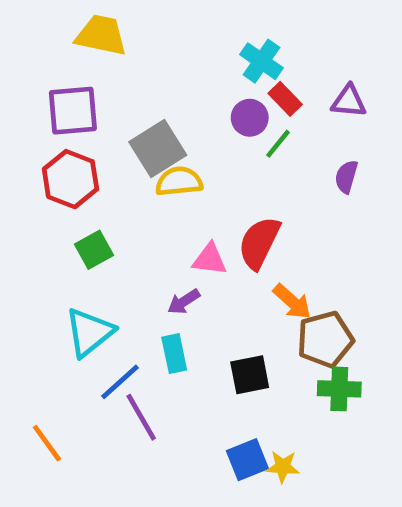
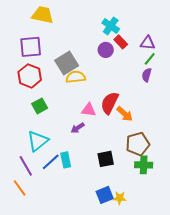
green line: (278, 144) -> (150, 59), moved
orange arrow: (292, 302) -> (125, 114), moved
cyan rectangle: (174, 354) -> (66, 160), moved
purple line: (141, 417) -> (26, 166), moved

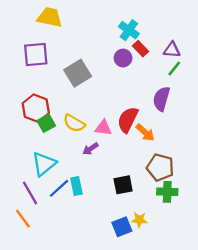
purple semicircle: (147, 75) -> (161, 99), moved, size x1.5
red hexagon: (30, 76) -> (36, 108), moved
yellow semicircle: (76, 77) -> (74, 123), moved, turned -144
brown pentagon: (138, 144) -> (160, 167), turned 30
yellow star: (120, 198) -> (139, 220), moved

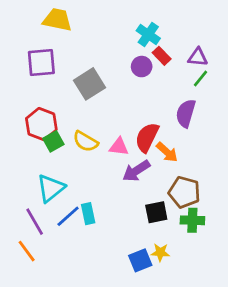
purple arrow: (90, 149) -> (136, 171), moved, size x1.5
black square: (123, 185) -> (156, 212), moved

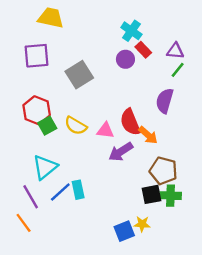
red semicircle: (147, 137) -> (130, 122), turned -48
black square: (156, 212) -> (152, 194), moved

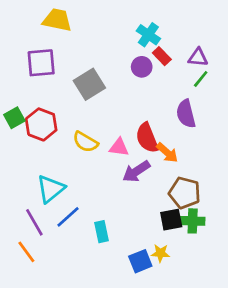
purple semicircle: (165, 101) -> (186, 114), turned -30
green square: (47, 126) -> (14, 118), moved
cyan rectangle: (78, 190) -> (101, 232), moved

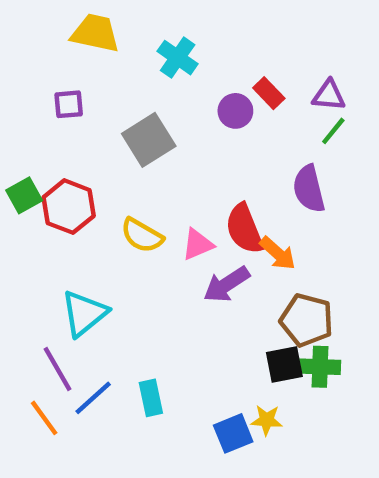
cyan cross: (148, 35) -> (178, 58), moved
purple square: (41, 63) -> (69, 104), size x0.6
pink triangle: (119, 147) -> (198, 244), turned -30
blue line: (68, 217) -> (93, 398), moved
cyan rectangle: (101, 232) -> (151, 398), moved

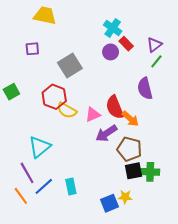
cyan cross: (178, 58) -> (113, 28), moved
purple triangle: (329, 95) -> (154, 45), turned -42
red hexagon: (69, 207) -> (54, 97), moved
brown pentagon: (307, 320) -> (129, 149), moved

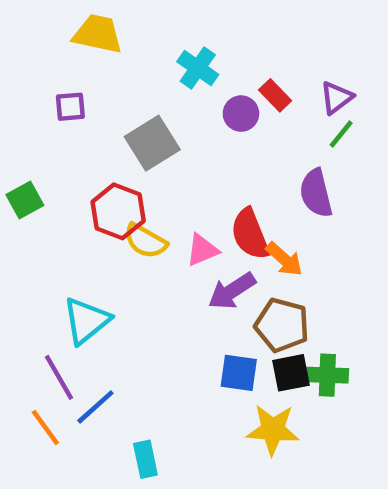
cyan cross: (113, 28) -> (198, 68), moved
cyan rectangle: (71, 186) -> (145, 459), moved
yellow star: (125, 197) -> (273, 430), size x1.6
blue square: (109, 203) -> (239, 373), moved, turned 30

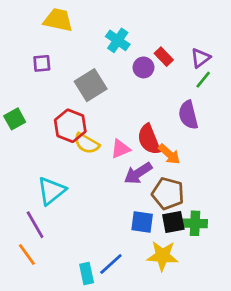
blue line: (95, 407) -> (111, 264), moved

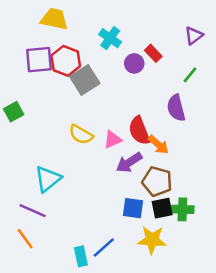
purple triangle: (200, 58) -> (194, 36), moved
purple square: (42, 63) -> (39, 60), size x1.6
red hexagon: (70, 126) -> (66, 61), moved
purple line: (35, 225) -> (33, 211), turned -36

